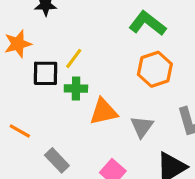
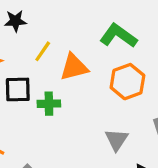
yellow line: (74, 58) -> (43, 51), moved
orange triangle: (103, 112) -> (74, 67), moved

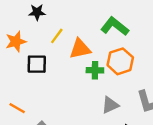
green cross: (49, 104) -> (95, 70), moved
gray triangle: (116, 140) -> (110, 105), turned 30

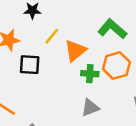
orange triangle: (80, 49) -> (75, 51), turned -30
gray triangle: (110, 105) -> (90, 108), moved

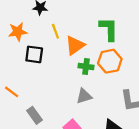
green L-shape: (112, 29) -> (109, 29), turned 45
yellow line: (52, 36) -> (55, 31), turned -64

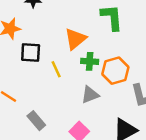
yellow line: (55, 31) -> (56, 69), moved
orange hexagon: (110, 61) -> (115, 71), moved

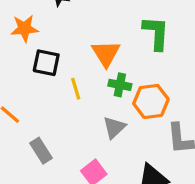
orange triangle: (75, 39) -> (106, 53), turned -30
gray triangle: (90, 95) -> (114, 127), turned -30

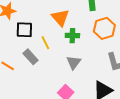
orange hexagon: (151, 101) -> (104, 28), moved
gray rectangle: (41, 151) -> (31, 57), moved

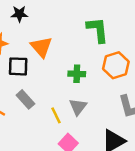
orange triangle: (60, 18) -> (41, 47), moved
yellow line: (45, 43) -> (56, 115), moved

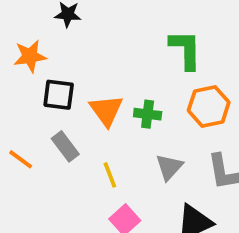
orange triangle: (41, 47) -> (106, 110), moved
gray triangle: (78, 107) -> (169, 167), moved

